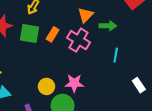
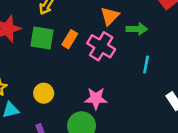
yellow circle: (46, 86) -> (44, 93), moved

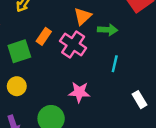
green square: (42, 38) -> (19, 51), moved, turned -30
pink star: (96, 98) -> (79, 92), moved

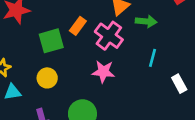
pink star: (79, 92) -> (103, 72), moved
white rectangle: (139, 100) -> (179, 84), moved

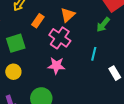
green arrow: (146, 21) -> (103, 25), moved, turned 126
orange rectangle: (78, 26) -> (38, 21), moved

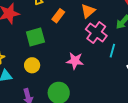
pink cross: (60, 38) -> (96, 33), moved

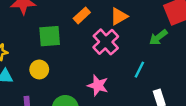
pink cross: (96, 33) -> (106, 42), moved
pink star: (75, 61) -> (98, 85), moved

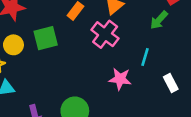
yellow circle: (39, 69) -> (13, 45), moved
pink star: (98, 85) -> (120, 79), moved

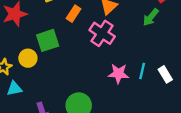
yellow circle: (13, 45) -> (28, 58), moved
cyan line: (145, 57) -> (142, 71), moved

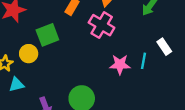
white rectangle: (165, 74) -> (164, 47), moved

